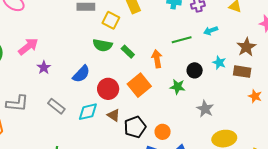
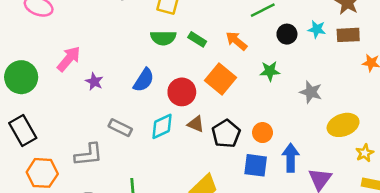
orange arrow: (157, 59) -> (236, 41), turned -30
black circle: (195, 70) -> (287, 34), moved
gray L-shape: (17, 103) -> (89, 155), moved

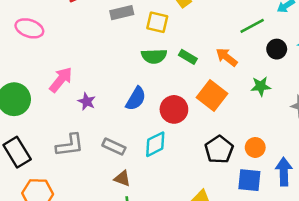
brown triangle: (196, 124) -> (122, 178), moved
gray L-shape: (89, 155) -> (70, 145), moved

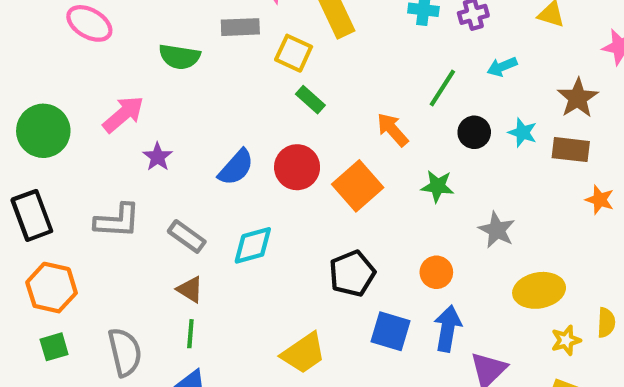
green line: (252, 26) -> (442, 88), turned -40
green semicircle: (154, 56) -> (180, 57), moved
green rectangle: (188, 57) -> (310, 100), moved
red circle: (174, 109) -> (297, 167), moved
orange circle: (255, 147) -> (436, 272), moved

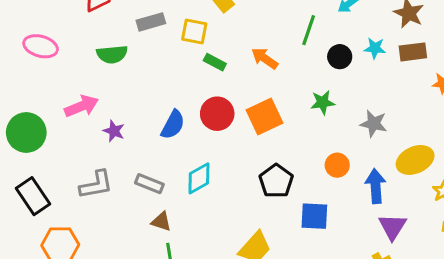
pink arrow: (123, 114) -> (81, 106), turned 32
orange arrow: (393, 130) -> (265, 58), moved
orange square: (358, 186) -> (265, 116), turned 30
blue arrow: (448, 328) -> (375, 186), moved

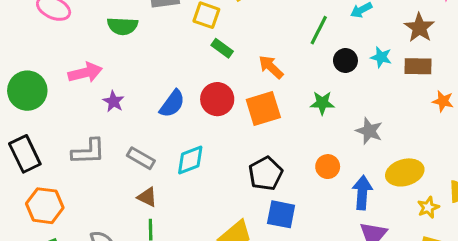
orange arrow: (265, 58) -> (271, 67), moved
blue square: (314, 216) -> (281, 214), moved

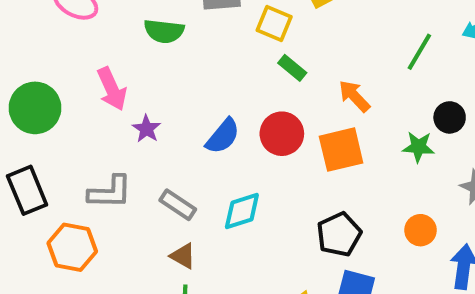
black circle: (345, 60) -> (450, 117), moved
pink arrow: (85, 73) -> (112, 89), turned 76
orange hexagon: (45, 206) -> (72, 247), moved

